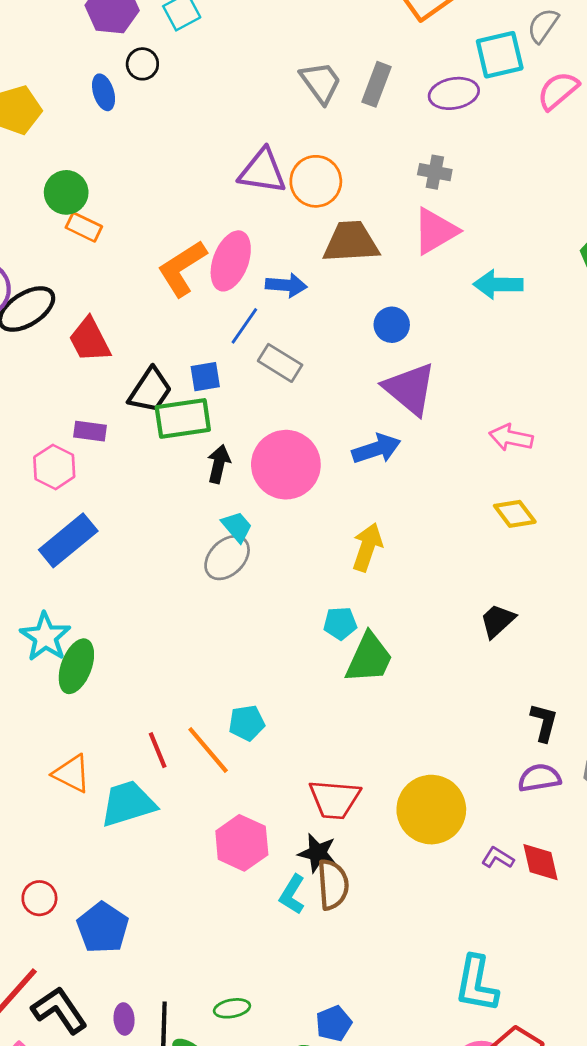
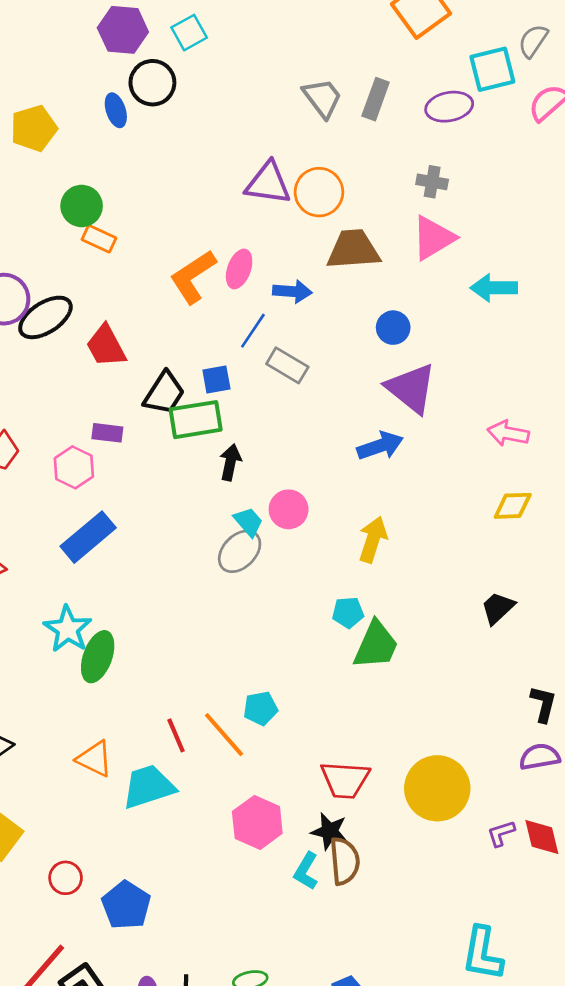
black circle: (142, 64) -> (152, 83), size x1.5
pink ellipse: (231, 261) -> (239, 269), size x0.7
pink circle: (286, 465) -> (289, 509), moved, size x0.6
yellow diamond: (515, 514) -> (513, 506), turned -54
purple L-shape: (498, 858) -> (501, 833), turned -48

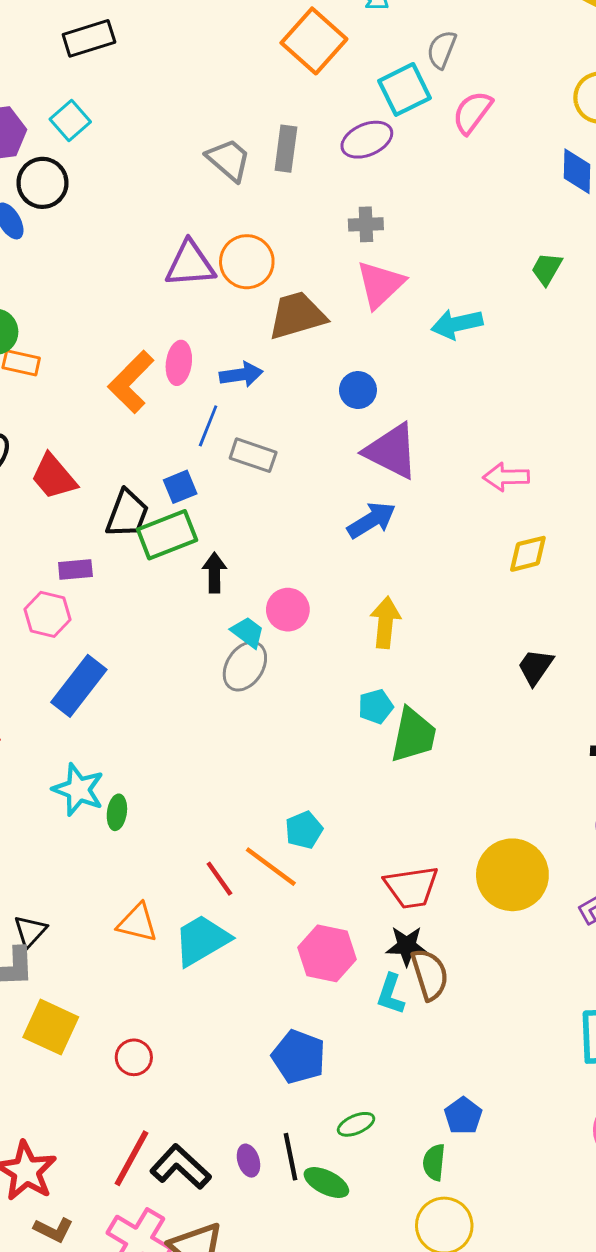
green ellipse: (98, 657) -> (117, 812), size x0.6
blue pentagon: (126, 905) -> (299, 1057), moved

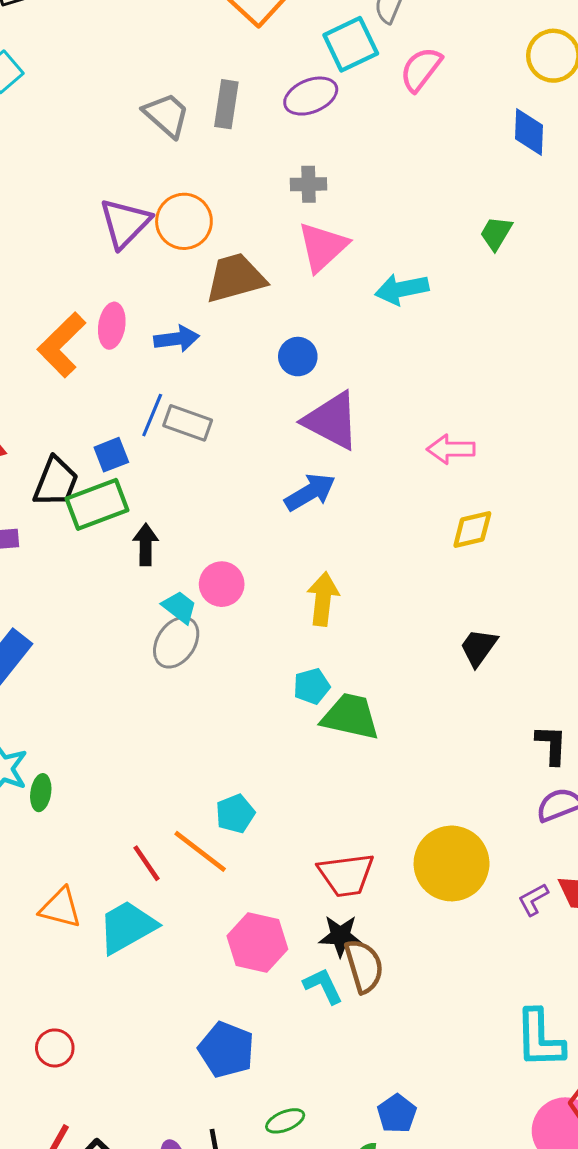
purple triangle: (190, 264) -> (125, 223), turned -42
blue line: (208, 426) -> (152, 415), moved
green trapezoid: (413, 735) -> (350, 717), turned -90
cyan L-shape: (391, 994) -> (323, 986), turned 135

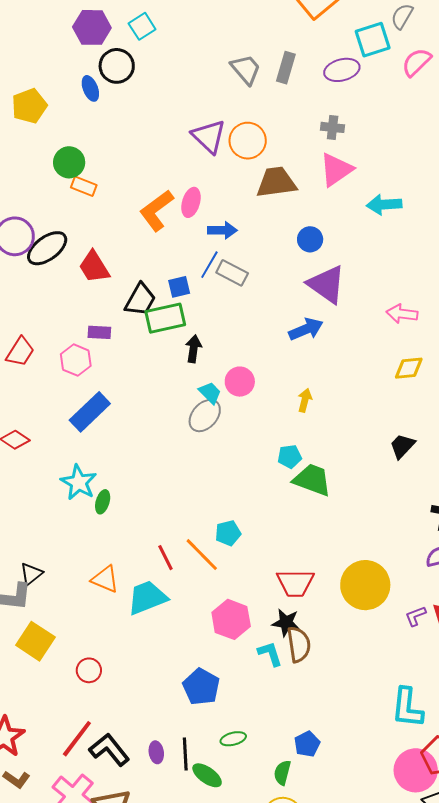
purple triangle: (125, 223) -> (209, 136), turned -39
blue arrow: (177, 339) -> (222, 230), moved
yellow arrow: (323, 599) -> (305, 400), size x0.7

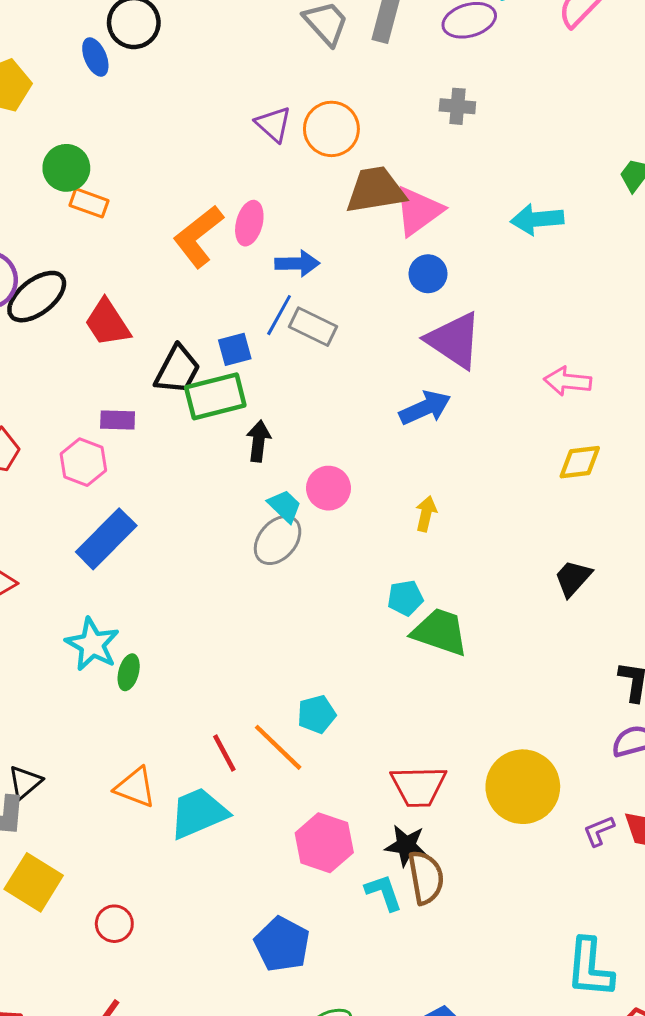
purple triangle: (209, 136) -> (273, 124), size x0.7
pink triangle: (336, 170) -> (418, 211), moved

